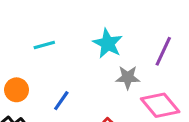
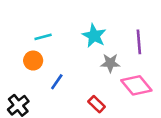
purple line: (163, 51) -> (139, 42), turned -30
orange circle: (17, 90) -> (33, 61), moved

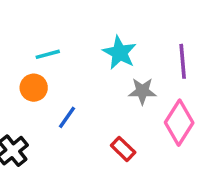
pink diamond: (136, 85) -> (179, 123), turned 72

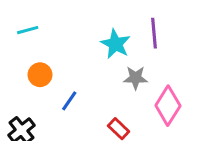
cyan line: (48, 54) -> (28, 30), moved
purple line: (183, 61) -> (154, 33), moved

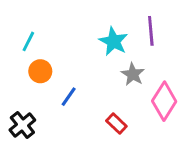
cyan line: (28, 30) -> (28, 41), moved, turned -48
gray star: (136, 78) -> (133, 74), turned 30

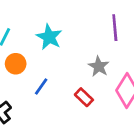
cyan star: (113, 41) -> (49, 37), moved
red rectangle: (116, 124) -> (84, 97), moved

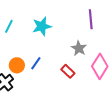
cyan star: (49, 37) -> (42, 26), turned 30
orange circle: (16, 64) -> (17, 65), moved

